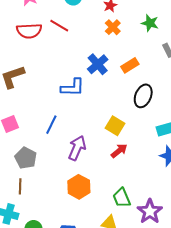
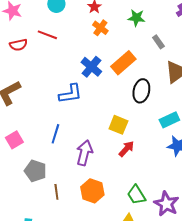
red semicircle: (29, 31) -> (18, 45), size x0.7
orange rectangle: (130, 65) -> (123, 63), size x1.4
brown line: (20, 186) -> (56, 192), moved

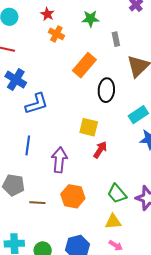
gray rectangle: (158, 42) -> (116, 39), turned 32
blue cross: (91, 67) -> (16, 80), moved
brown line: (56, 192) -> (37, 203), turned -70

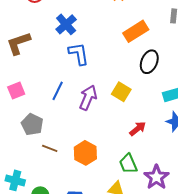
blue L-shape: (37, 104) -> (79, 54), turned -100
red arrow: (100, 150) -> (138, 129), moved
purple arrow: (59, 160) -> (88, 98), moved

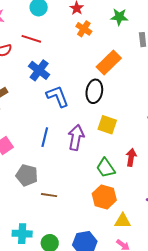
black ellipse: (149, 62) -> (94, 91), moved
red arrow: (138, 129) -> (131, 157), turned -30
orange hexagon: (85, 153) -> (104, 197), moved
green trapezoid: (128, 164) -> (106, 168), moved

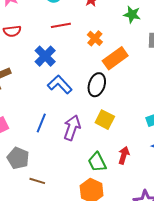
orange cross: (84, 29) -> (95, 38), moved
red line: (31, 39) -> (61, 25), moved, turned -36
blue L-shape: (58, 96) -> (60, 84), turned -30

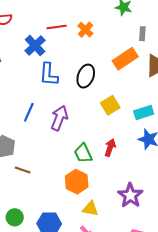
red line: (61, 25) -> (57, 27), moved
orange rectangle: (115, 58) -> (125, 59), moved
blue L-shape: (60, 84) -> (49, 74), turned -135
yellow square: (105, 120) -> (110, 105), moved, turned 30

